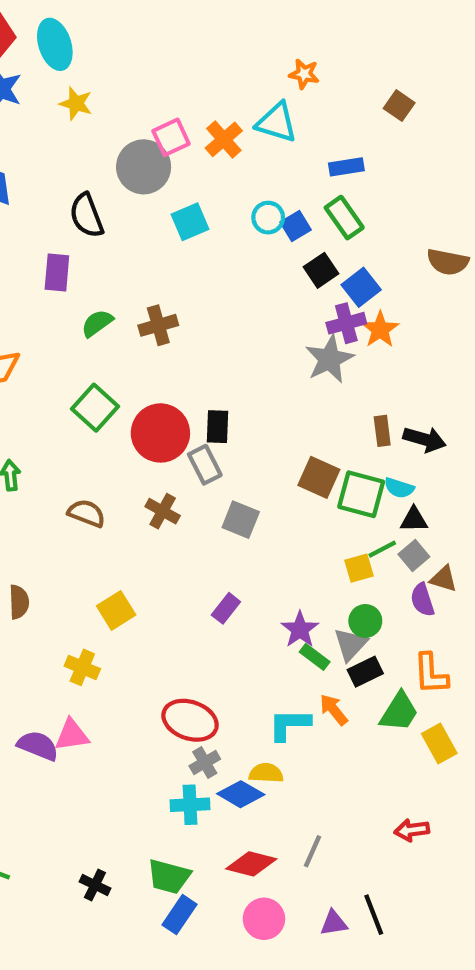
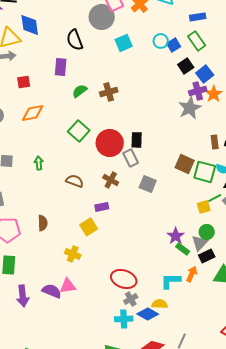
purple rectangle: (226, 608) -> (102, 207), moved, turned 40
orange arrow: (334, 710) -> (192, 274), turned 63

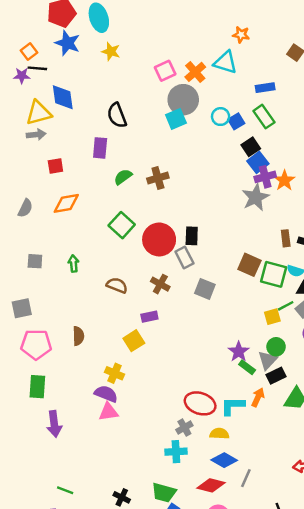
gray circle: (102, 17) -> (183, 100), moved
blue square: (205, 74) -> (258, 162), moved
red ellipse: (124, 279) -> (200, 403), moved
purple semicircle: (52, 291) -> (106, 394), moved
blue diamond: (148, 314) -> (224, 460), moved

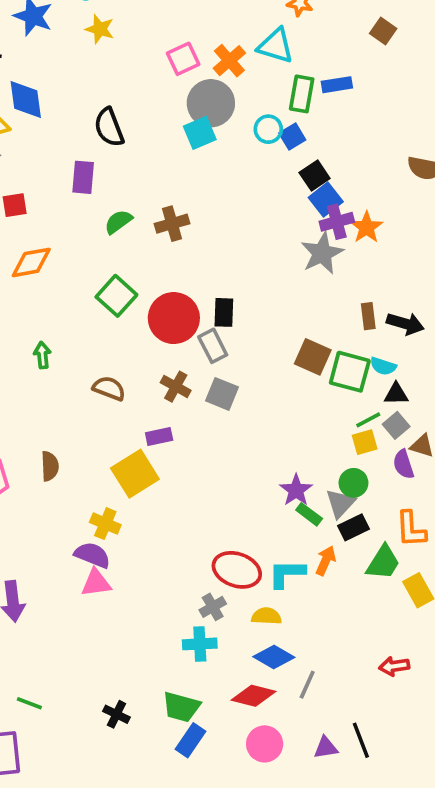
green rectangle: (264, 117) -> (302, 94), moved, turned 45
gray square: (205, 289) -> (222, 394), moved
yellow square: (272, 317) -> (365, 442), moved
yellow square: (134, 341) -> (135, 474), size x1.4

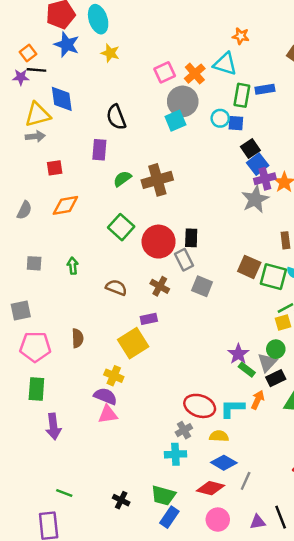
blue square: (292, 137) -> (236, 123), turned 35
brown cross: (172, 224) -> (157, 180), size x1.4
gray square: (222, 394) -> (202, 286), moved

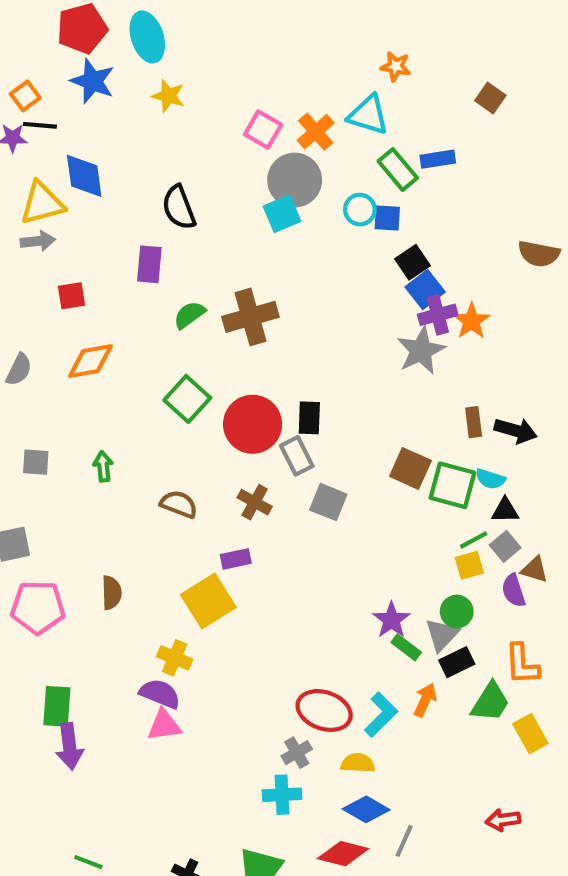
pink square: (165, 72) -> (263, 130), turned -35
green rectangle: (242, 95) -> (398, 170), turned -50
green rectangle: (36, 389) -> (57, 706), moved
cyan L-shape: (232, 408) -> (381, 715), turned 135

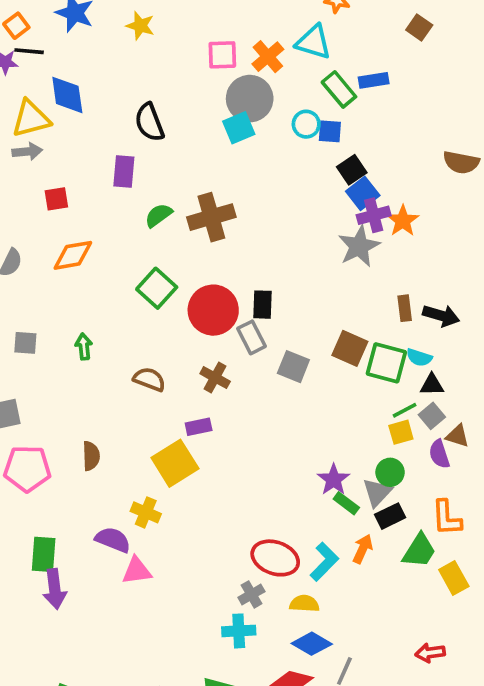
pink square: (263, 130) -> (222, 55), turned -32
gray square: (328, 502) -> (293, 367), moved
purple semicircle: (160, 694) -> (113, 540), moved

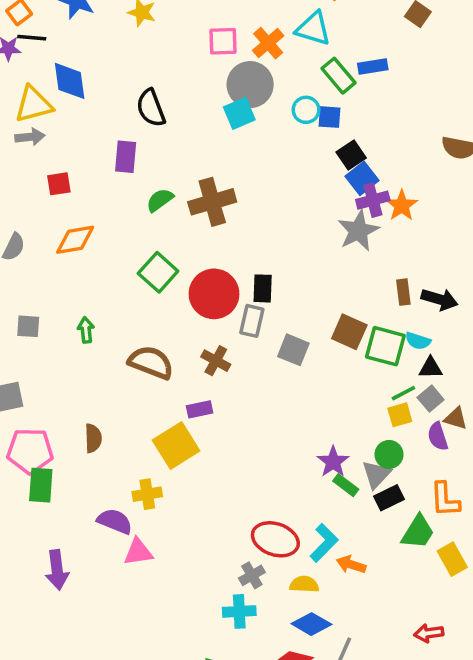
gray rectangle: (251, 337) -> (252, 321), turned 40
brown semicircle: (149, 379) -> (151, 362), size x1.4
yellow cross: (146, 512) -> (147, 494), turned -32
orange arrow: (363, 549) -> (351, 565), moved, turned -96
green rectangle: (44, 554) -> (41, 485), moved

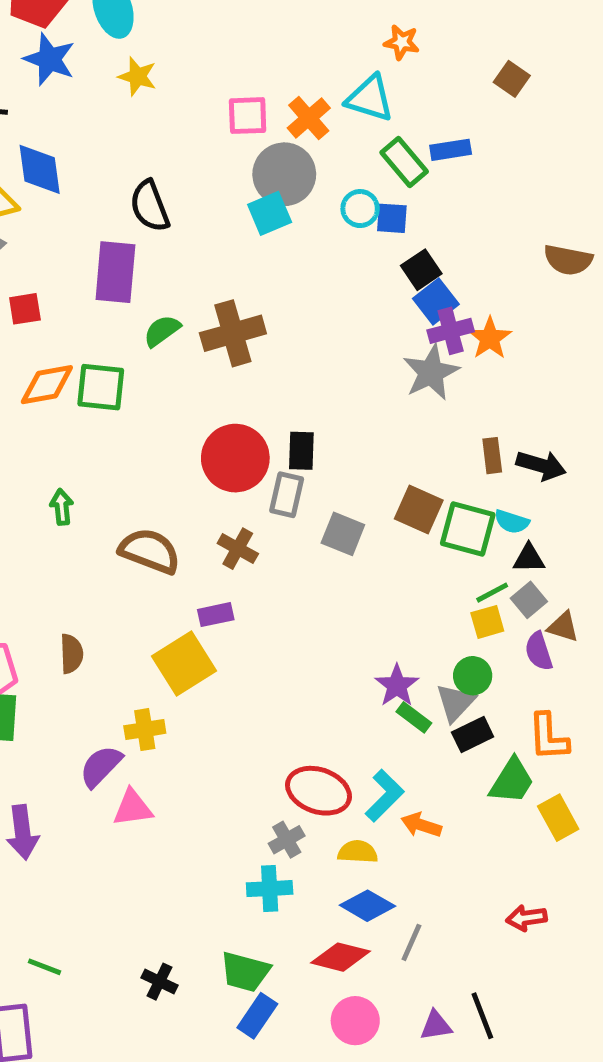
purple rectangle: (126, 157) -> (115, 272), size x1.4
green square: (158, 272) -> (101, 387), moved, turned -36
purple semicircle: (115, 521) -> (101, 766), turned -68

